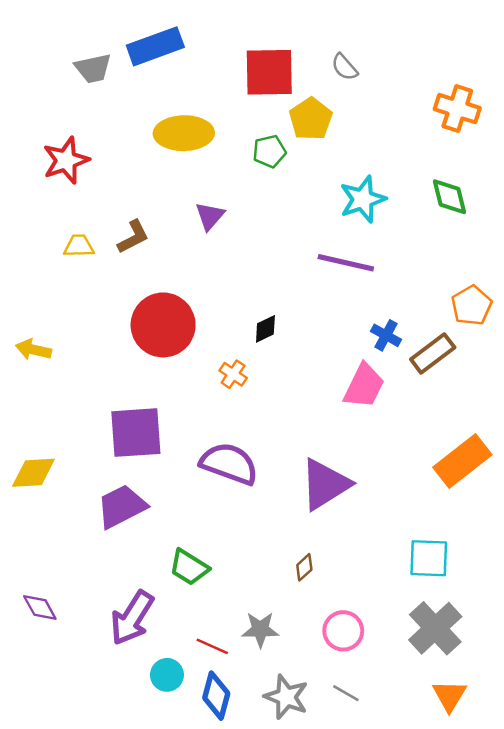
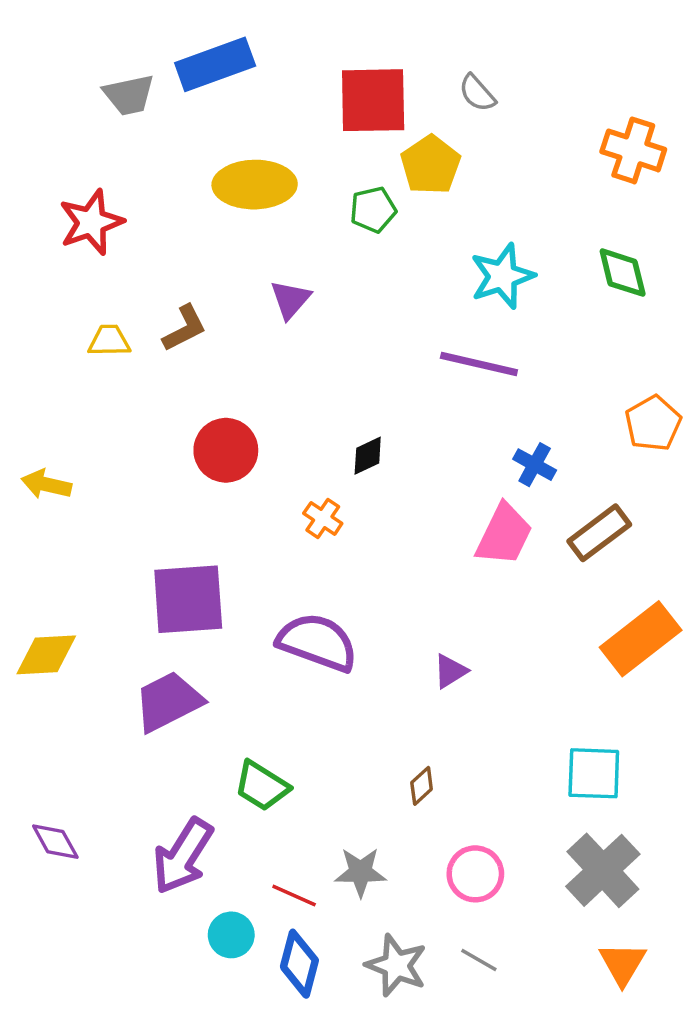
red circle: (163, 325) -> (226, 450), size x0.7
brown rectangle: (433, 353) -> (599, 533), moved
purple triangle: (325, 484) -> (450, 671), size x0.5

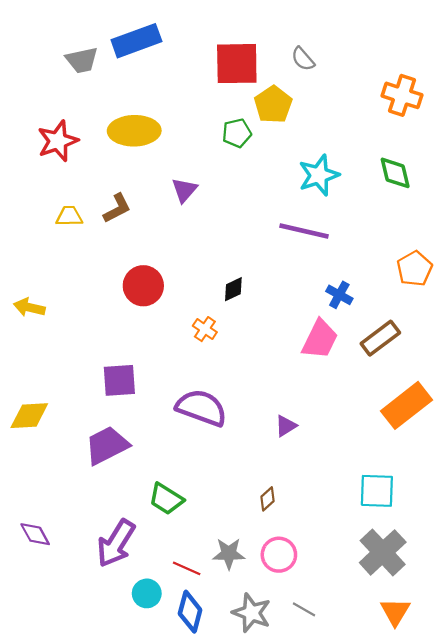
yellow ellipse: (255, 185) -> (134, 131), moved
purple square: (188, 599) -> (119, 380), size x0.7
pink circle: (475, 874) -> (279, 555), moved

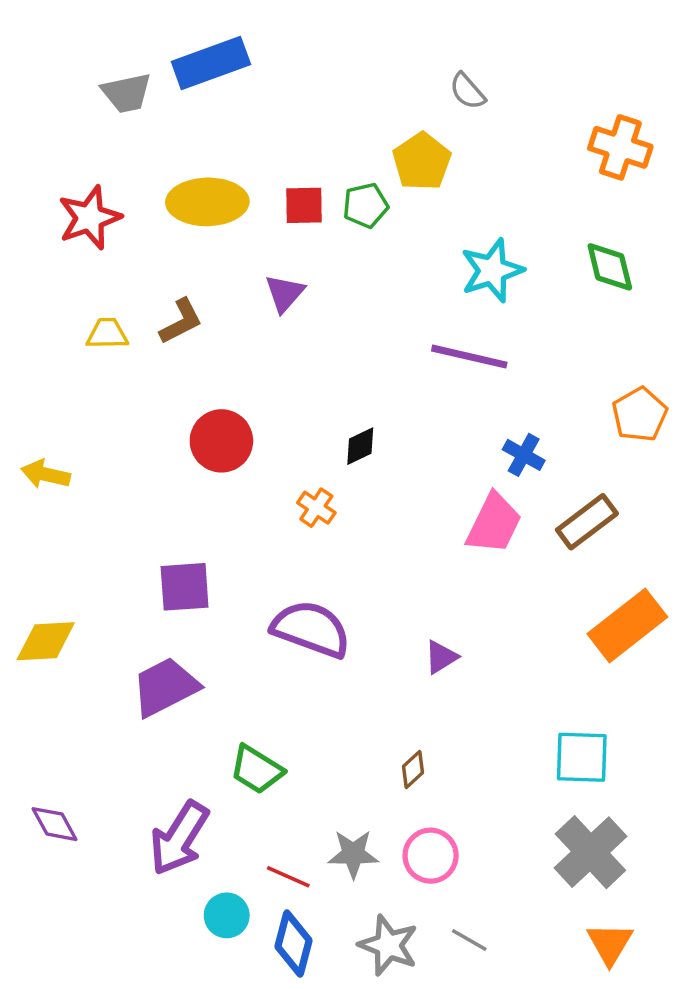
red square: (237, 64) -> (304, 205), moved, size x0.6

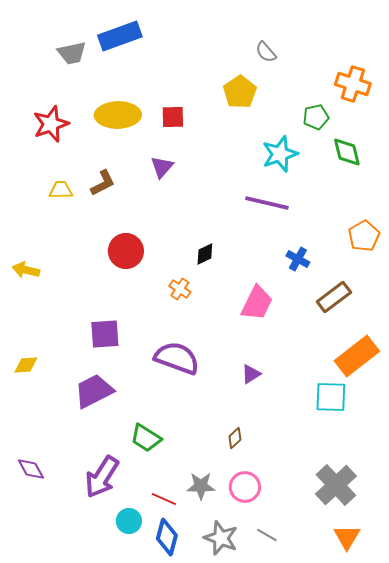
green pentagon: (366, 205) -> (316, 117), moved
pink trapezoid: (494, 523) -> (257, 303), moved
yellow diamond: (46, 641) -> (26, 365), size x0.7
cyan square: (582, 757) -> (331, 397), moved

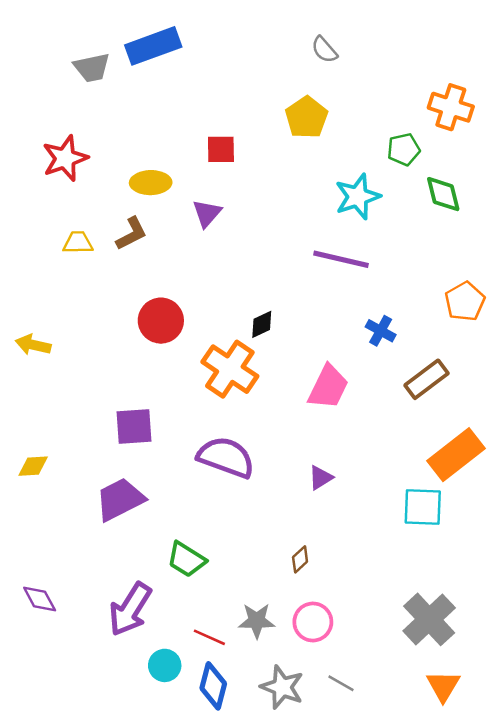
gray semicircle: (266, 52) -> (324, 50), moved
yellow ellipse: (118, 115) -> (151, 183), moved, size x0.7
orange cross: (180, 289) -> (230, 369), size x2.0

